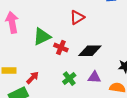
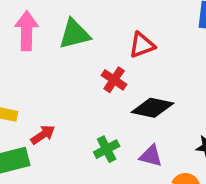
green triangle: (42, 37) -> (75, 34), moved
red cross: (61, 48) -> (114, 80), moved

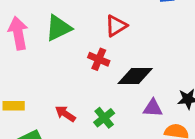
red arrow: (43, 135) -> (65, 114), moved, turned -100
purple triangle: (151, 156) -> (153, 108), moved

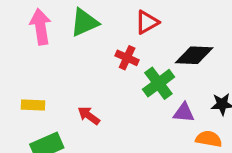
black diamond: (135, 76) -> (194, 55), moved
green cross: (104, 118) -> (158, 83), moved, size x1.4

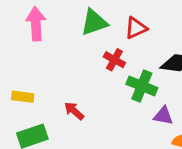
green triangle: (84, 22) -> (94, 22), moved
green cross: (158, 83) -> (142, 86), turned -36

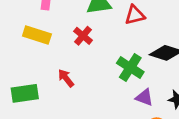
red cross: (114, 60) -> (83, 36), moved
yellow rectangle: (23, 97) -> (37, 35), moved, size x1.4

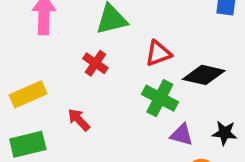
red triangle: (135, 15) -> (158, 53), moved
yellow rectangle: (37, 35) -> (28, 94), moved, turned -36

